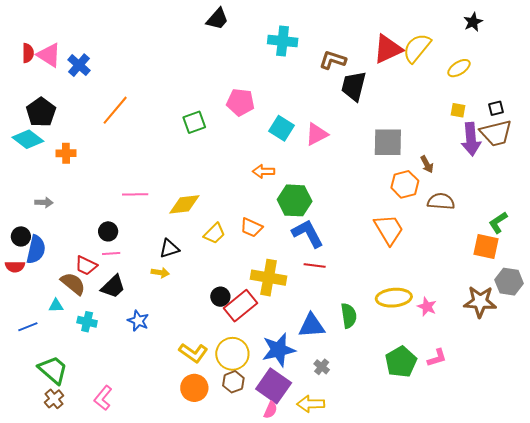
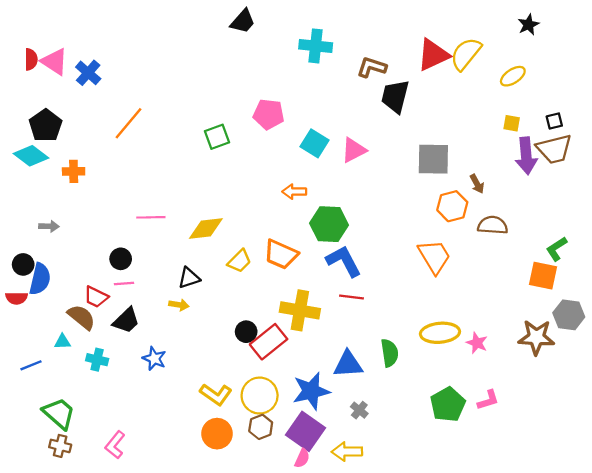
orange trapezoid: (251, 227) -> (281, 254), size x1.4
brown cross: (54, 399) -> (60, 446), turned -36

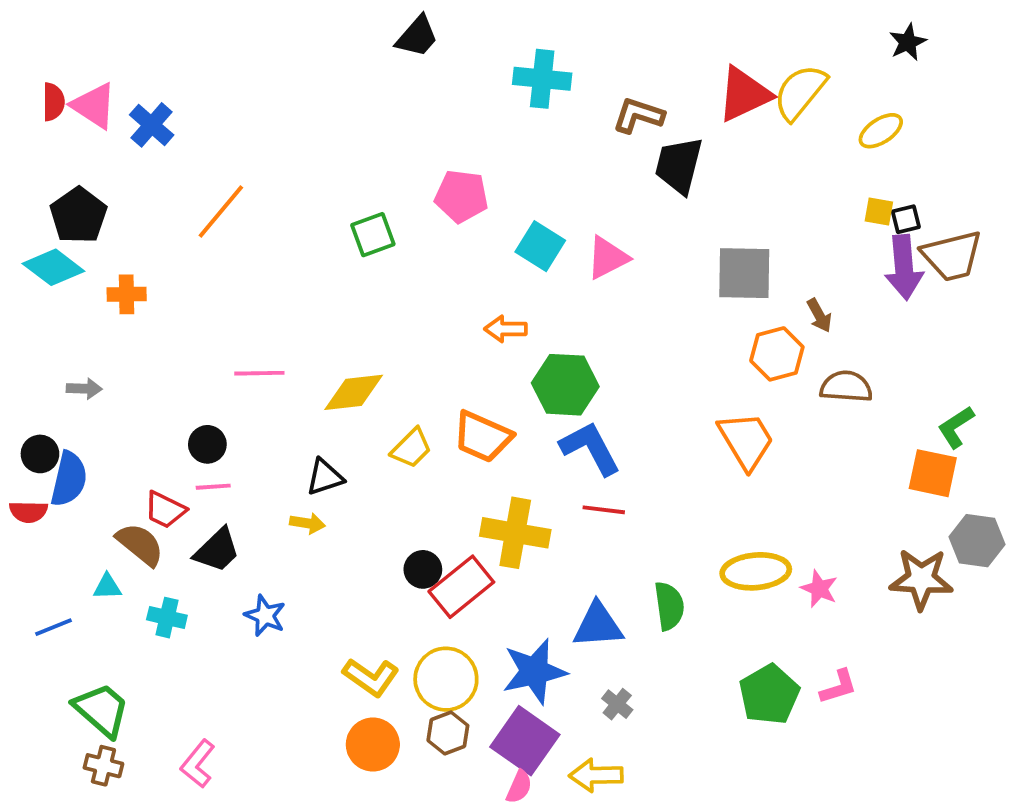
black square: (554, 121) -> (906, 219), moved

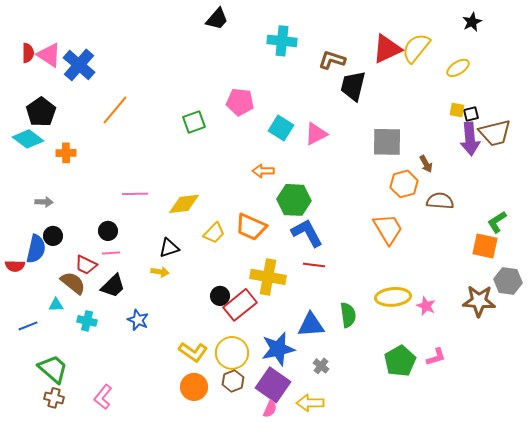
blue cross: (152, 125) -> (79, 65), size x1.4
black circle: (40, 454) -> (53, 236), moved

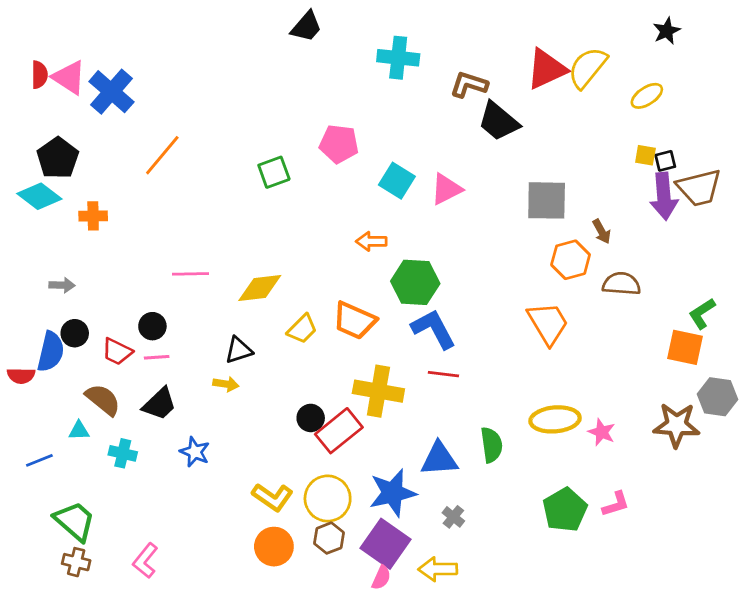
black trapezoid: (353, 86) -> (499, 121), turned -64
red trapezoid: (86, 265) -> (117, 352), moved

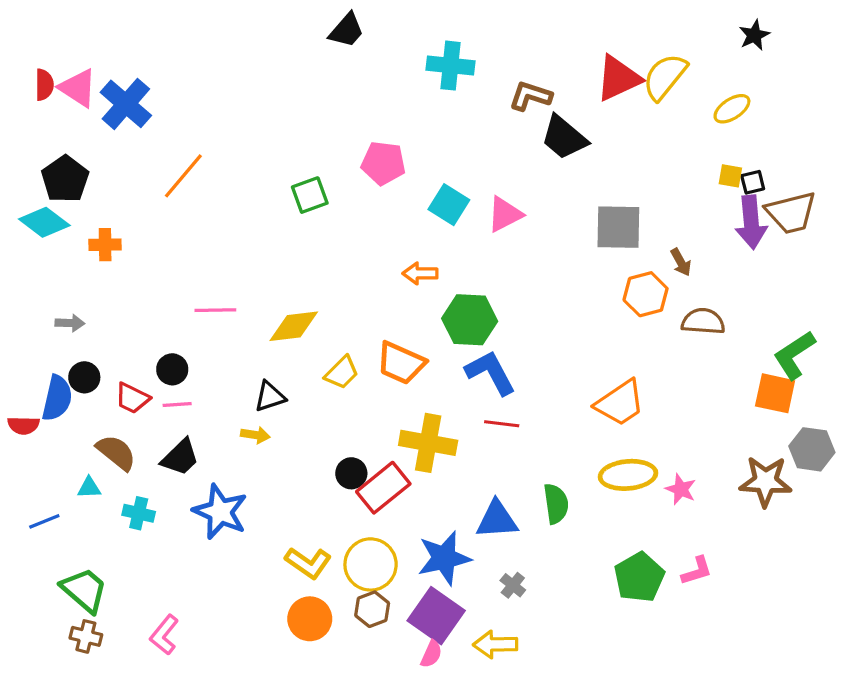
green L-shape: (702, 313) -> (794, 355), size x1.4
orange trapezoid: (548, 323) -> (620, 403), moved, turned 87
blue star: (195, 452) -> (220, 512), size x1.6

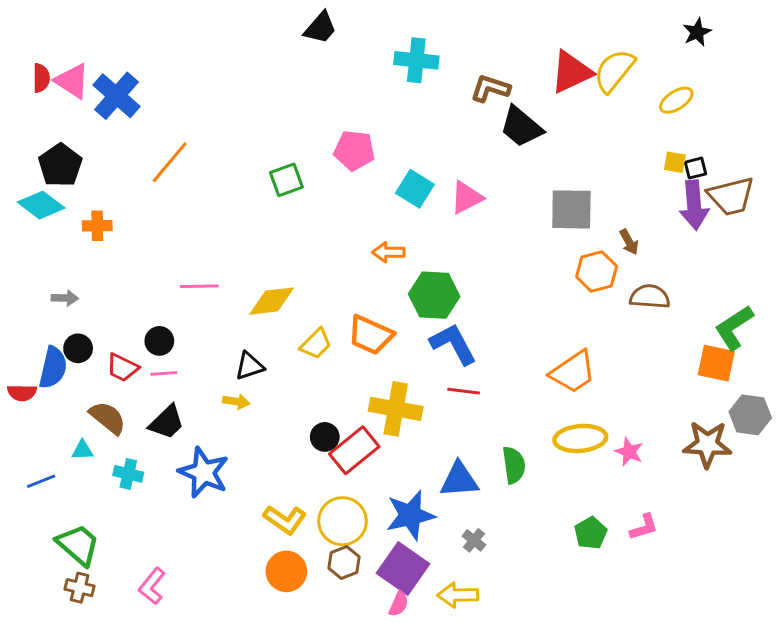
green pentagon: (639, 577) -> (591, 533), size x0.7

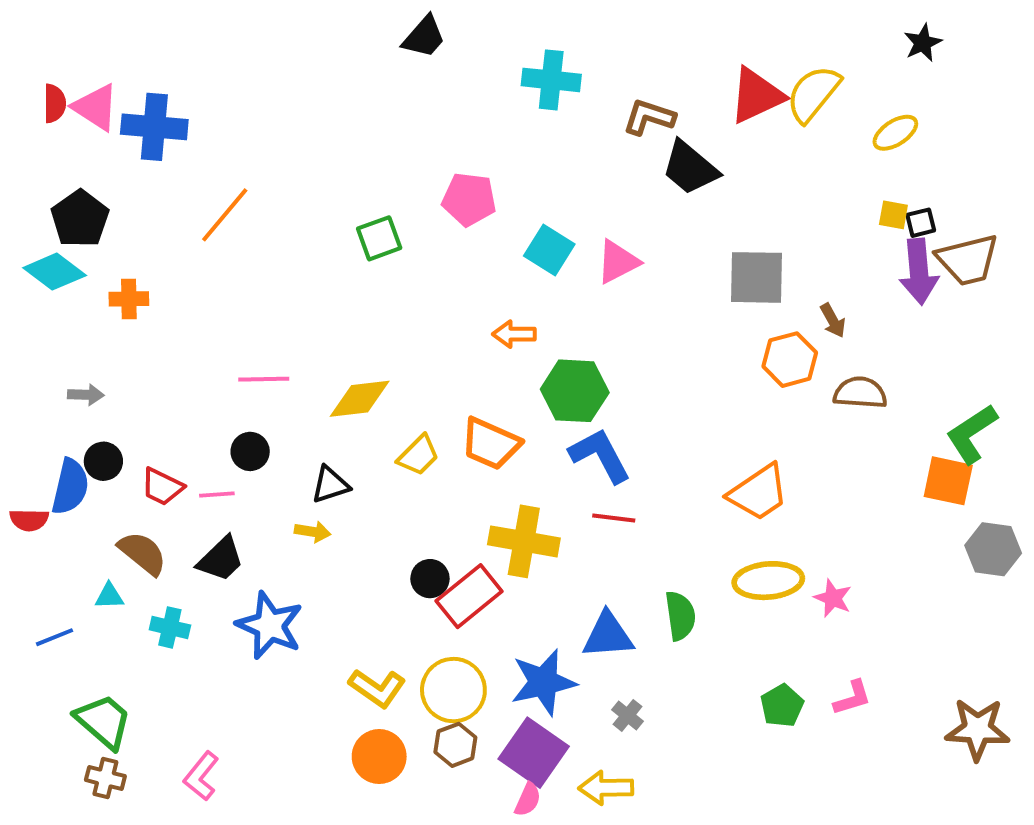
blue cross: (116, 96) -> (154, 127), turned -36
black circle: (159, 341) -> (250, 451), moved
brown star: (707, 444) -> (977, 729), moved

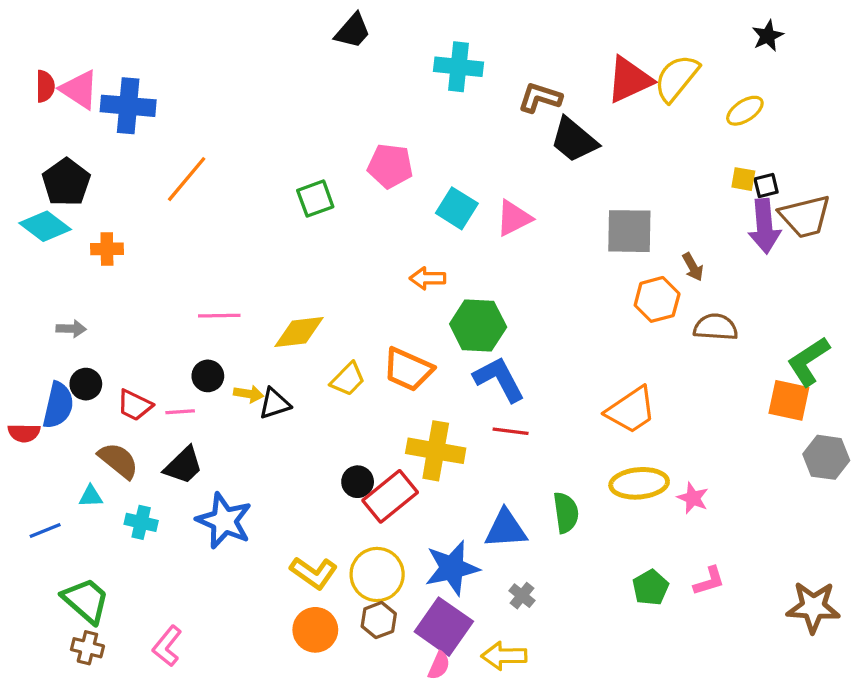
yellow arrow: (313, 532) -> (249, 394), moved

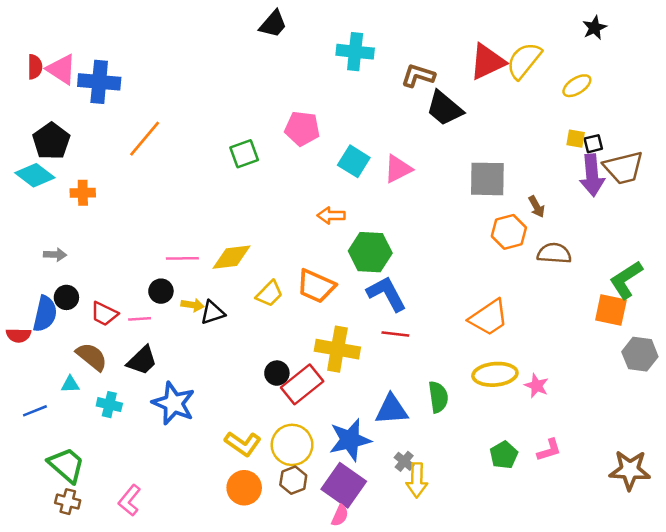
pink line: (219, 316) -> (182, 258), moved
yellow arrow: (504, 656) -> (417, 480), moved, turned -88

